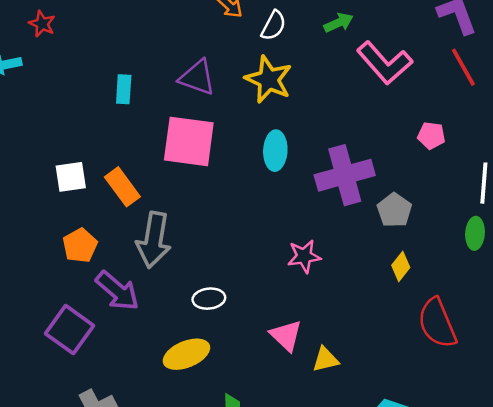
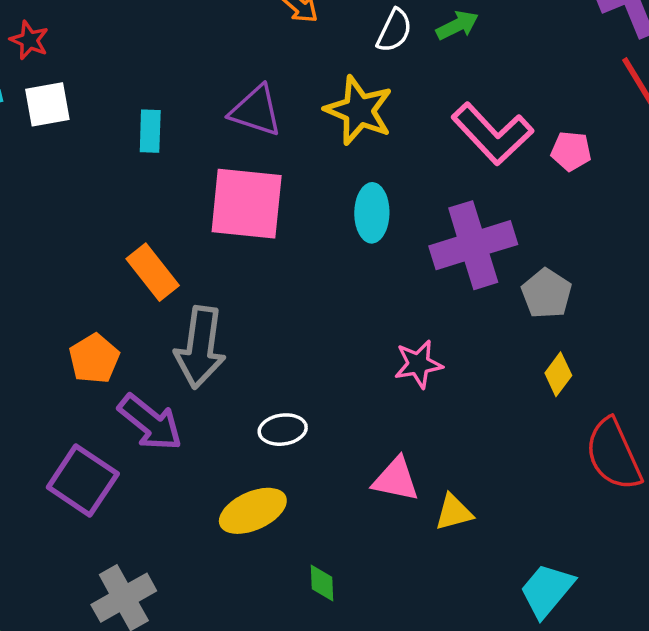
white semicircle: (274, 26) -> (394, 31), moved
pink L-shape: (385, 63) -> (492, 134), moved
pink pentagon: (431, 136) -> (571, 151), moved
white square: (71, 177) -> (47, 104), moved
pink triangle: (286, 335) -> (396, 479), turned -30

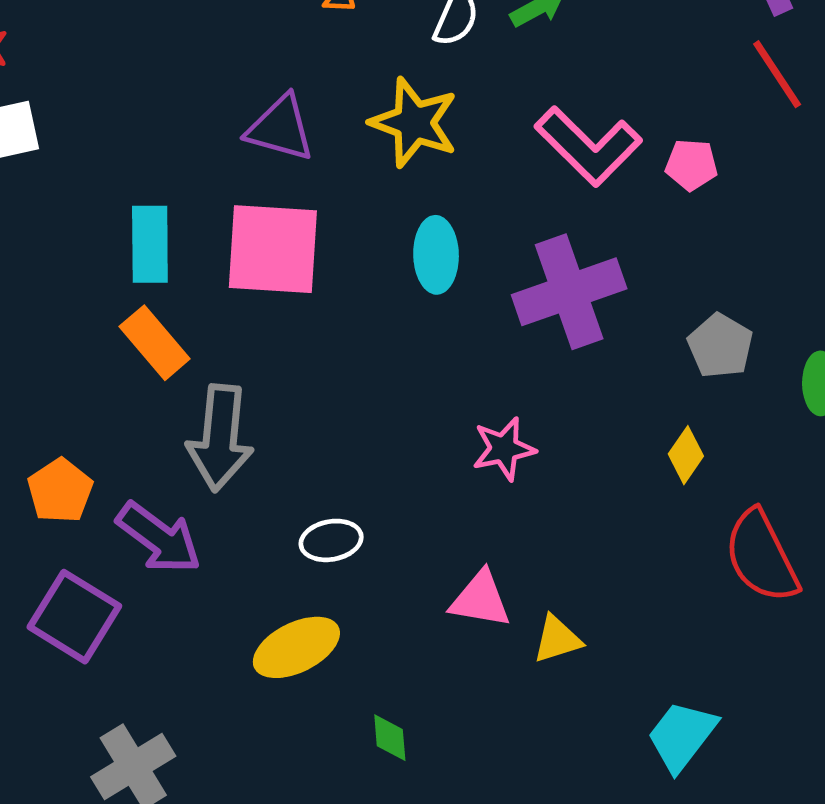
cyan rectangle: (150, 131) -> (150, 244), moved, size x1.4
gray pentagon: (547, 294) -> (720, 346), moved
orange pentagon: (94, 359) -> (60, 491), moved

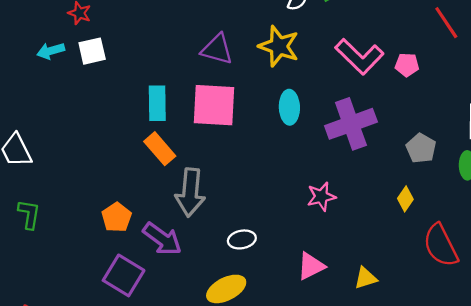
pink triangle: (480, 599) -> (311, 266), turned -36
yellow triangle: (557, 639) -> (366, 278), moved

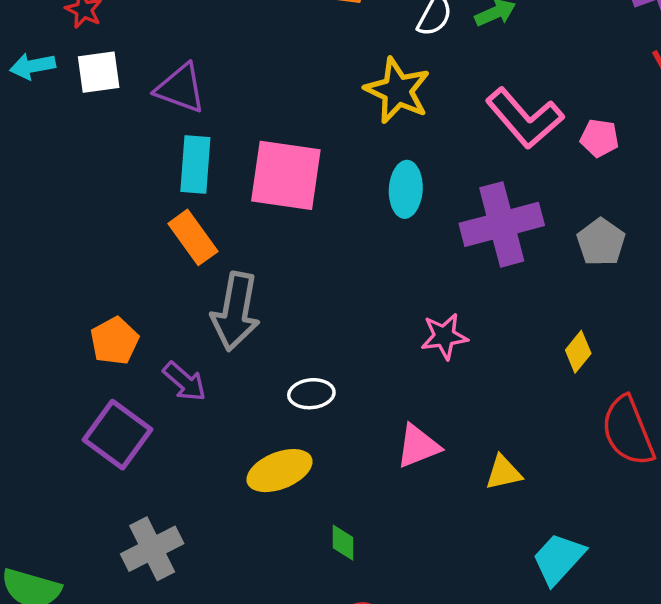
purple triangle: (217, 49) -> (180, 88), moved
gray pentagon: (421, 148) -> (601, 242), moved
purple arrow: (162, 239) -> (185, 382), size x0.7

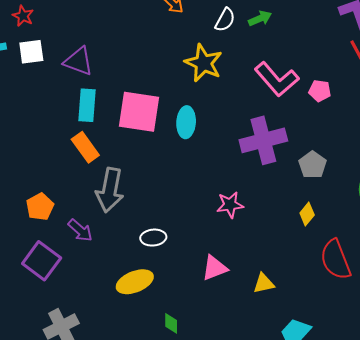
cyan ellipse: (406, 189) -> (186, 122), moved
gray pentagon: (601, 242) -> (313, 165), moved

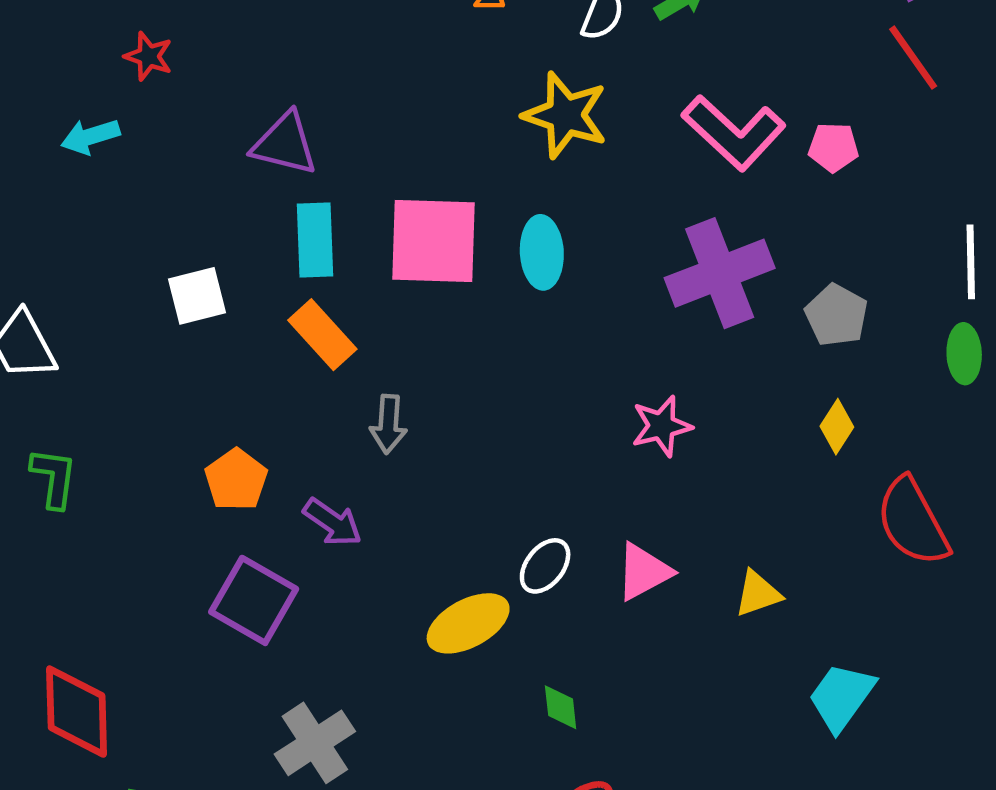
white square: (31, 52) -> (197, 296), moved
gray arrow: (110, 190) -> (388, 424), size x0.6
white ellipse: (153, 238) -> (545, 566), moved, turned -40

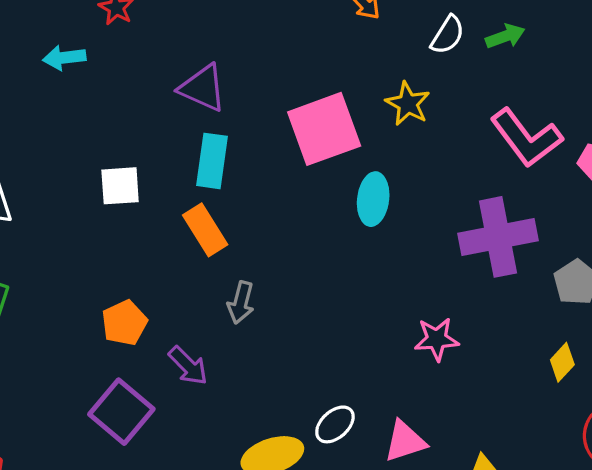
yellow star: (565, 115) -> (408, 104), size x0.7
pink square: (433, 241) -> (324, 129), moved, turned -32

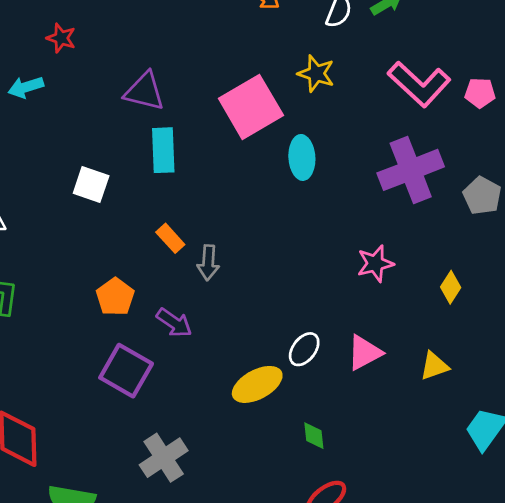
white square: (120, 186) -> (91, 184), turned 33
orange rectangle: (205, 230) -> (170, 238), moved, size x0.7
yellow diamond: (562, 362) -> (451, 287), moved

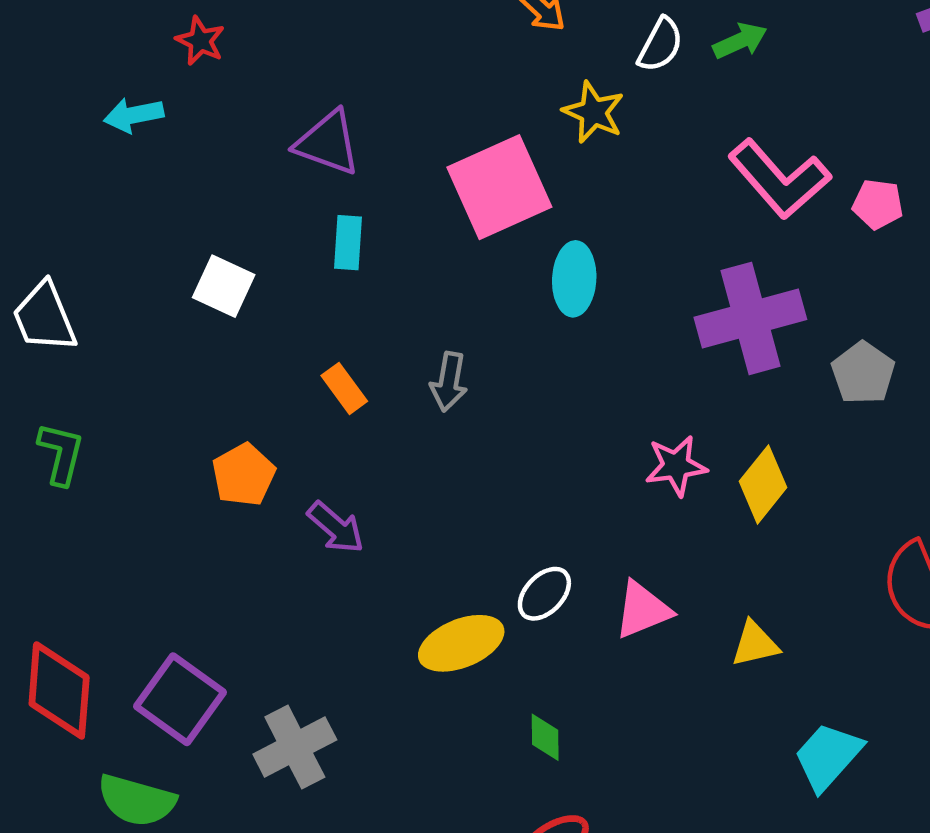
yellow star: (316, 74) -> (594, 112), moved
cyan rectangle: (163, 150) -> (348, 243), size x0.7
gray arrow: (208, 263) -> (449, 382), moved
yellow diamond: (451, 287) -> (763, 484), moved, size x1.4
purple square: (126, 371) -> (180, 699), moved

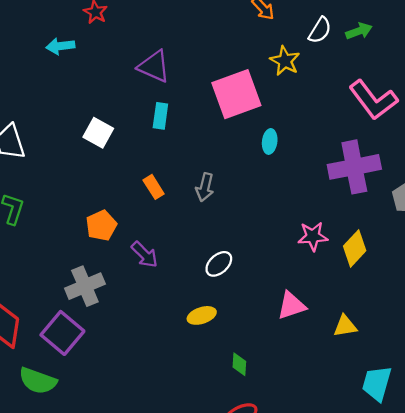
cyan ellipse: (574, 279) -> (270, 141), size x0.7
white ellipse: (544, 594) -> (219, 264), moved
yellow ellipse: (461, 643) -> (202, 315), size x0.7
gray cross: (295, 747) -> (85, 286), moved
cyan trapezoid: (828, 756) -> (377, 383), turned -30

